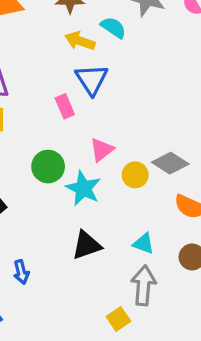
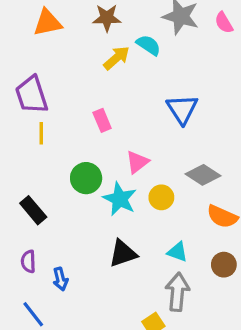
yellow arrow: (80, 41) -> (116, 58), turned 120
blue triangle: (92, 79) -> (182, 109), moved
yellow circle: (135, 175) -> (161, 197), moved

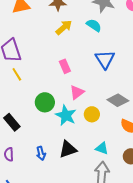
cyan semicircle: (149, 45) -> (94, 25), moved
pink rectangle: (102, 120) -> (65, 66), moved
yellow line: (41, 133) -> (17, 74), turned -32
blue arrow: (60, 279) -> (41, 153), moved

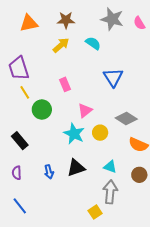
cyan semicircle: (94, 25) -> (93, 43), moved
yellow arrow: (64, 27) -> (61, 45), moved
pink rectangle: (65, 66) -> (65, 84), moved
green circle: (45, 102) -> (42, 110), moved

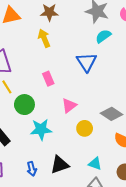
cyan semicircle: (93, 43) -> (103, 36), moved, turned -70
yellow arrow: (61, 45) -> (44, 38), turned -72
blue triangle: (113, 77) -> (87, 62), moved
cyan star: (74, 134) -> (41, 129), moved, turned -30

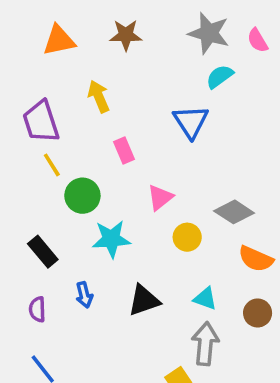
yellow arrow: (44, 38) -> (99, 96), moved
blue arrow: (32, 169) -> (84, 295), moved

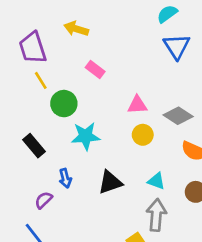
yellow arrow: (99, 96) -> (76, 29), turned -50
blue triangle: (191, 122) -> (177, 46), moved
pink rectangle: (124, 151) -> (95, 70), turned -30
pink triangle: (160, 197) -> (137, 105), moved, turned 35
purple semicircle: (37, 309) -> (43, 200), moved, turned 48

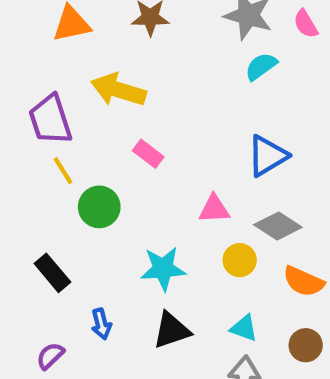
yellow arrow: (76, 29) -> (118, 90), size x1.4
blue triangle: (177, 46) -> (267, 156), moved, turned 32
yellow circle: (143, 135) -> (240, 260), moved
cyan star: (86, 136) -> (163, 269), moved
purple semicircle: (43, 200) -> (50, 356), moved

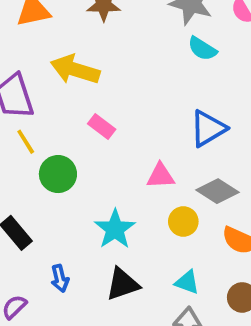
cyan semicircle: (261, 66) -> (202, 49), turned -112
cyan star: (163, 269) -> (115, 229), turned -30

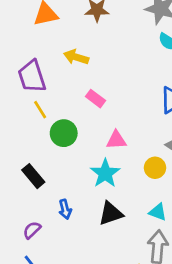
yellow arrow: (75, 70) -> (76, 57), size x0.7
pink triangle: (161, 176) -> (116, 140), moved

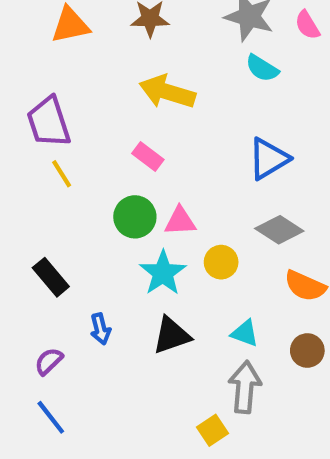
yellow arrow: (76, 57) -> (167, 92), moved, size x1.4
green circle: (64, 133) -> (135, 217), moved
yellow circle: (155, 168) -> (221, 262), moved

